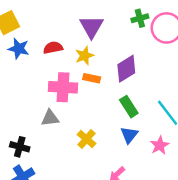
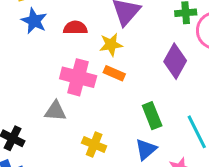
purple diamond: (126, 69) -> (175, 61), moved, turned -40
yellow cross: (87, 139) -> (94, 144), turned -30

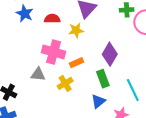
purple diamond: (175, 61) -> (110, 54), moved
orange rectangle: (114, 73) -> (77, 63), moved, turned -48
yellow cross: (94, 144) -> (65, 83), moved, turned 35

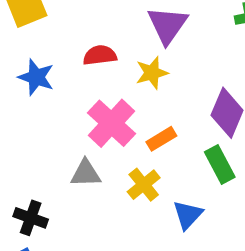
blue star: (25, 14) -> (36, 77), moved
pink cross: (54, 52) -> (111, 123), turned 35
blue triangle: (98, 101) -> (188, 215), moved

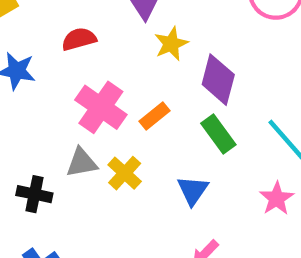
yellow star: (152, 73) -> (171, 44), moved
yellow cross: (144, 185) -> (125, 173), moved
black cross: (31, 218) -> (34, 194), moved

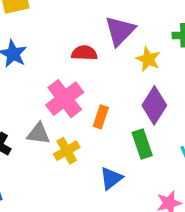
red semicircle: (79, 39) -> (84, 53), moved
yellow star: (171, 44) -> (148, 59), moved, turned 30
orange rectangle: (155, 116) -> (101, 117), turned -50

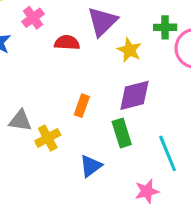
pink cross: (65, 99) -> (33, 18), moved, size x0.6
purple diamond: (154, 105) -> (134, 95), turned 42

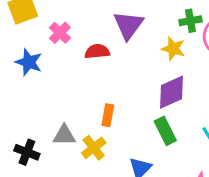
yellow star: (129, 50) -> (173, 49), moved
orange rectangle: (82, 106) -> (108, 115), moved

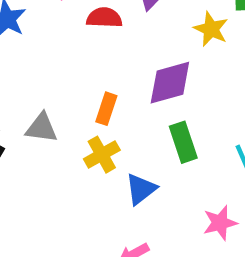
purple diamond: (172, 92) -> (170, 83), moved
yellow cross: (94, 148) -> (102, 155), moved

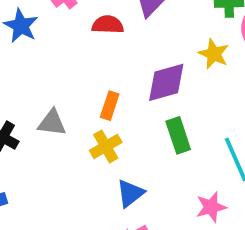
yellow star: (211, 29) -> (214, 54), moved
blue triangle: (141, 189) -> (130, 193), moved

